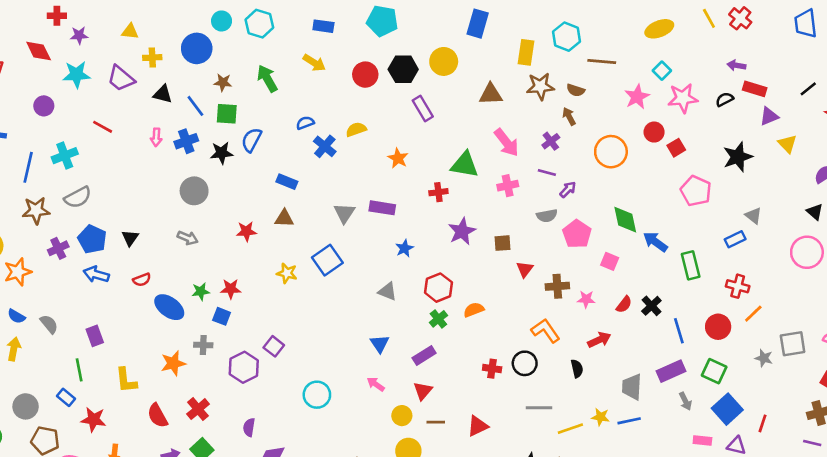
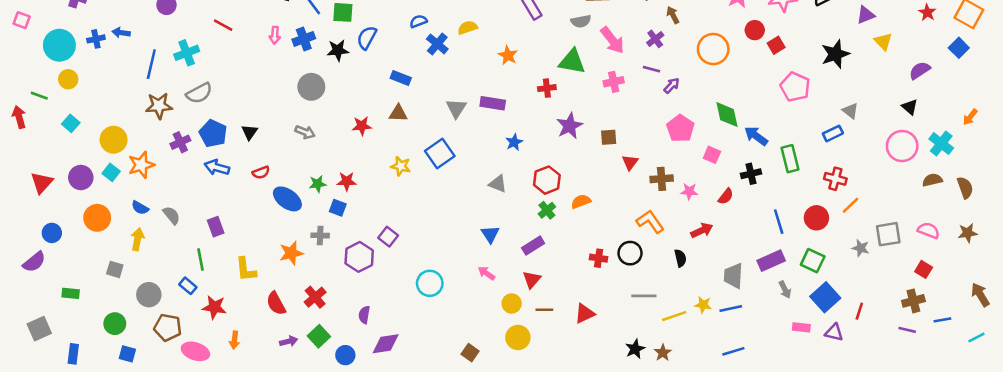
gray semicircle: (547, 216) -> (581, 21), moved
black cross: (651, 306) -> (751, 174), moved, turned 30

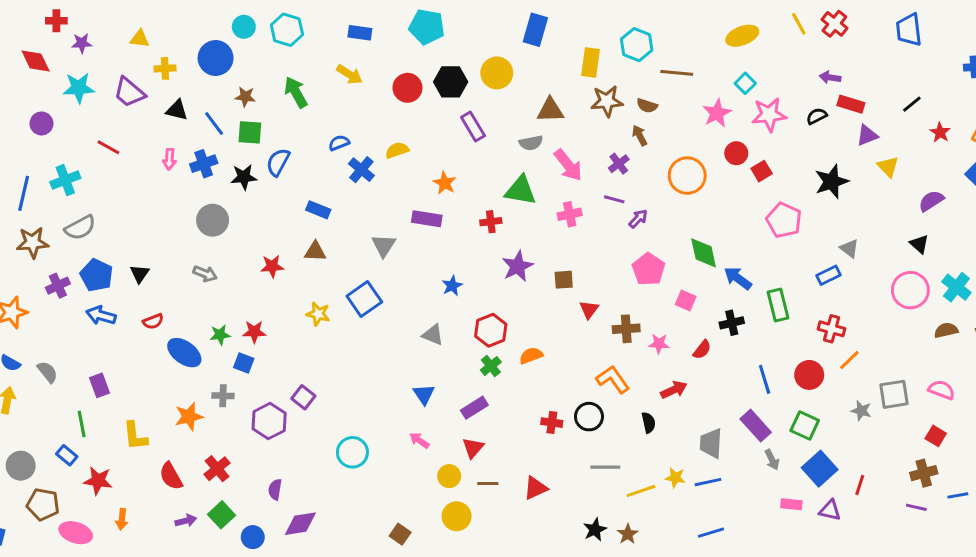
purple rectangle: (493, 103) -> (427, 219), moved
purple rectangle: (771, 261) -> (756, 426), turned 72

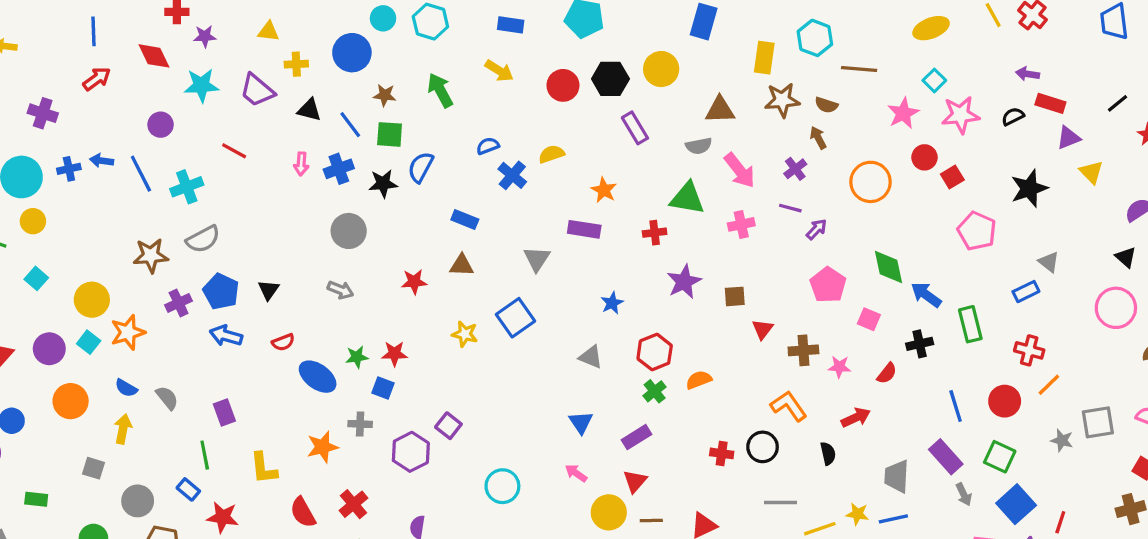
blue line: (24, 193) -> (141, 174), moved, turned -40
yellow circle: (449, 476) -> (609, 512), size x1.4

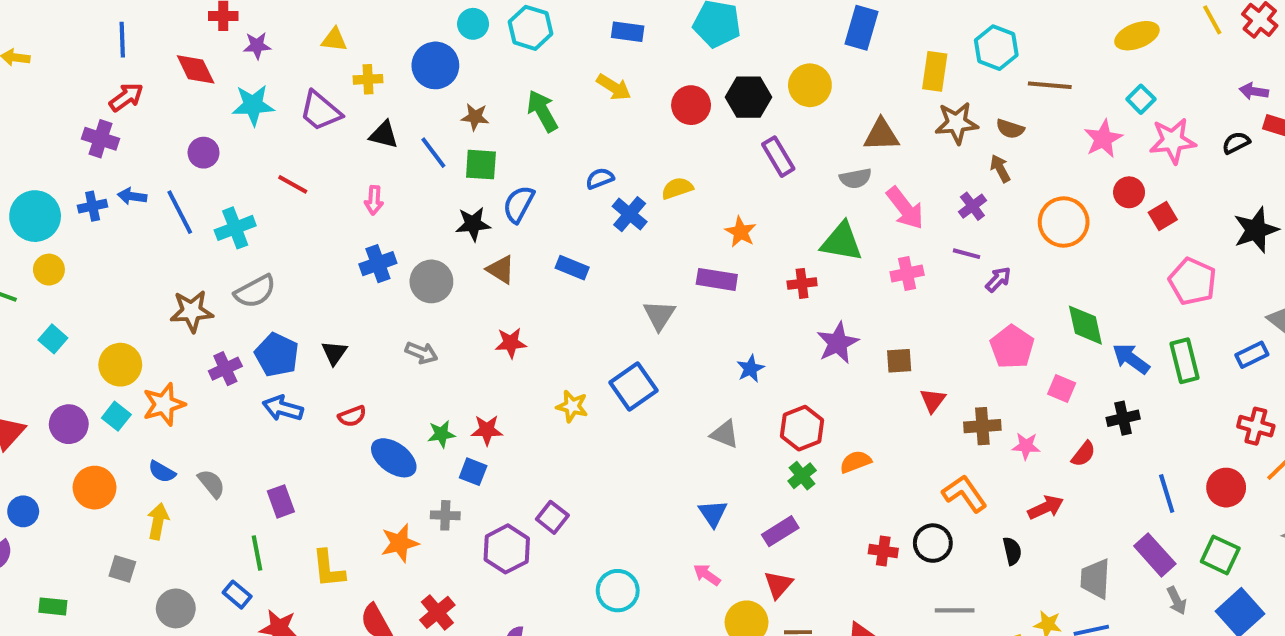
purple cross: (43, 113) -> (100, 139), moved
blue cross: (339, 169) -> (378, 264), moved
brown triangle: (462, 265) -> (501, 270), moved, turned 30
green rectangle: (970, 324) -> (1185, 361), moved

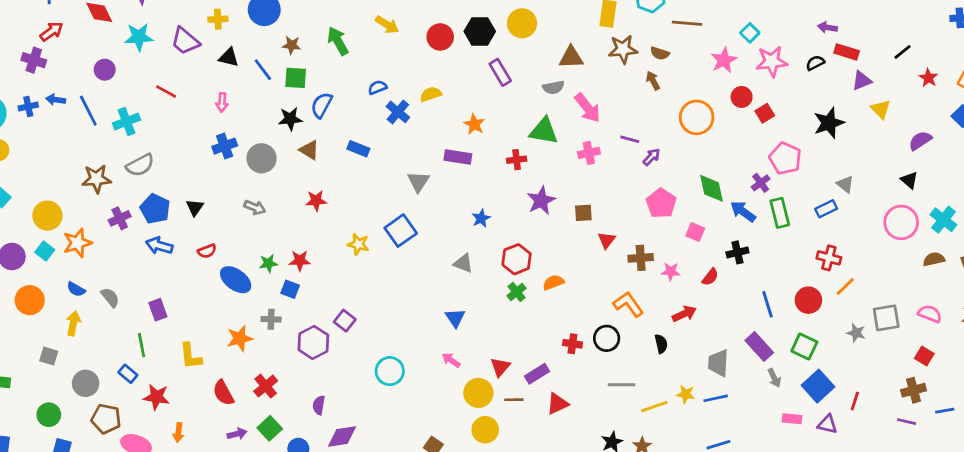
purple cross: (972, 206) -> (761, 183), moved
purple rectangle: (780, 531) -> (537, 374), moved

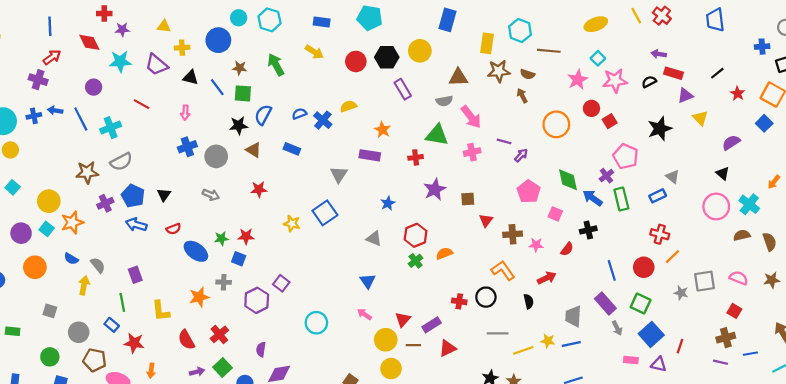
blue semicircle: (377, 87) -> (299, 114), moved
yellow arrow: (73, 323) -> (84, 285), moved

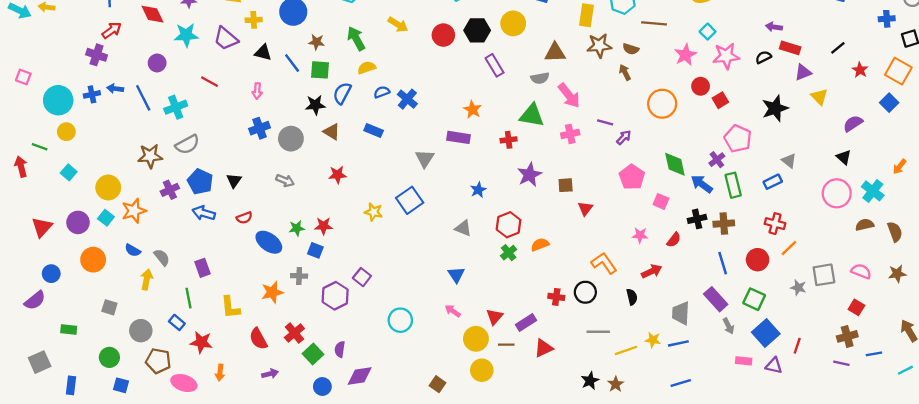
yellow semicircle: (348, 106) -> (367, 68), moved
brown cross: (513, 234) -> (724, 224), moved
green square: (223, 367) -> (313, 354), moved

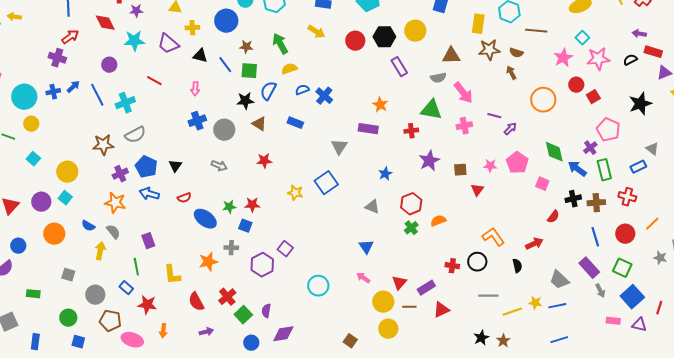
blue arrow: (115, 89) -> (73, 87), turned 128
orange star: (134, 211) -> (115, 203), moved, turned 30
red cross: (775, 224) -> (627, 197), moved
pink star: (640, 235) -> (490, 166), moved
gray trapezoid: (681, 313) -> (559, 280), turned -50

